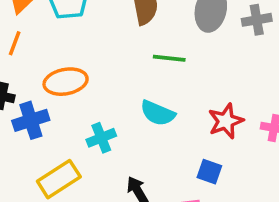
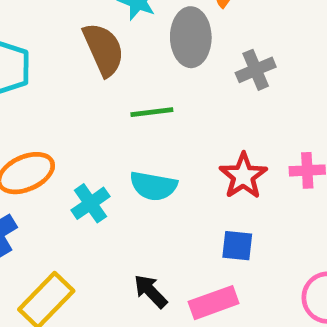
gray cross: (257, 20) -> (256, 70), moved
cyan cross: (101, 138) -> (90, 203), moved

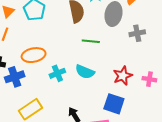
blue square: (237, 246) -> (114, 104), size x1.5

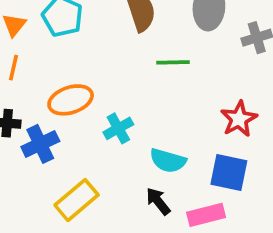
cyan semicircle: (85, 72) -> (168, 161), moved

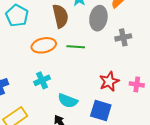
orange ellipse: (71, 100) -> (44, 45), moved

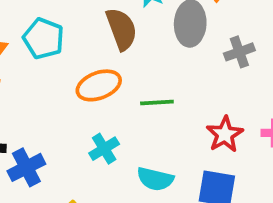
green line: (76, 47) -> (157, 103), moved

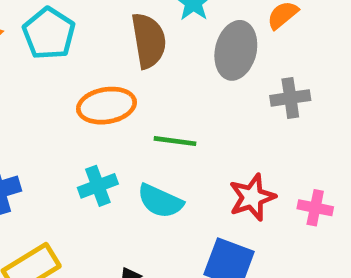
cyan semicircle: (155, 179) -> (160, 201), moved

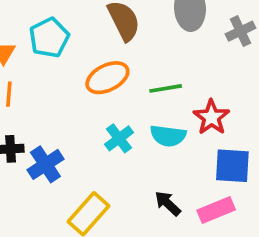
cyan pentagon: (49, 34) -> (49, 38), turned 30
red star: (252, 197) -> (211, 117), moved

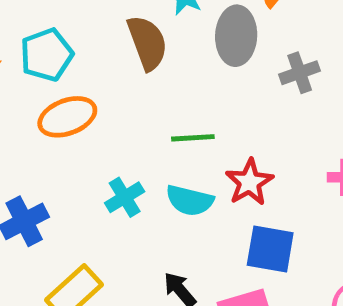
orange ellipse: (107, 78) -> (67, 117), moved

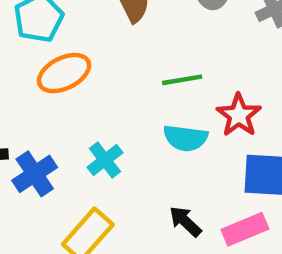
cyan cross: (125, 197) -> (105, 160), moved

